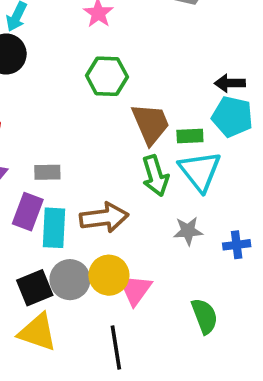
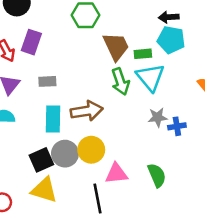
purple rectangle: (28, 212) -> (31, 42), moved
gray star: (188, 231) -> (158, 117), moved
pink triangle: (135, 290) -> (116, 174), moved, turned 50

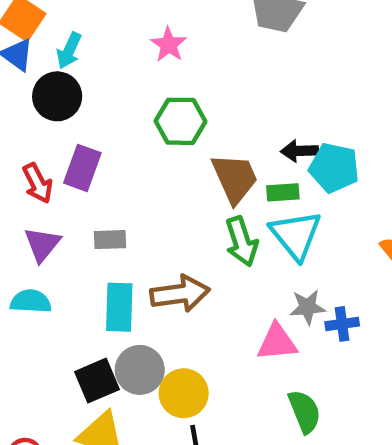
black arrow: (169, 17) -> (299, 151), moved
yellow circle: (91, 150) -> (184, 393), moved
pink triangle: (116, 174) -> (277, 342), moved

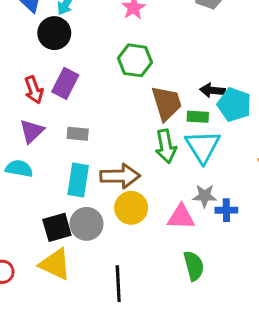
yellow circle: (184, 393) -> (131, 208), moved

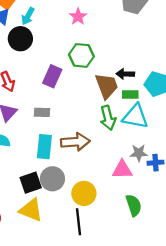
purple rectangle: (65, 83) -> (52, 76), moved
black arrow: (212, 90) -> (125, 74), moved
cyan triangle: (203, 146) -> (135, 116), turned -44
yellow circle: (131, 208) -> (84, 193), moved

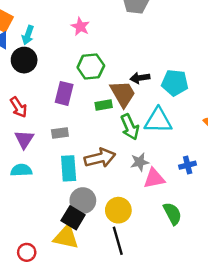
green rectangle: (130, 95) -> (104, 105), moved
gray star: (139, 153) -> (140, 162), moved
black square: (31, 183) -> (73, 218), moved, turned -30

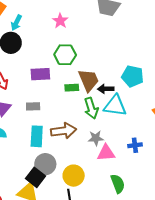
black arrow: (140, 78) -> (106, 89), moved
purple rectangle: (64, 93) -> (40, 74), turned 66

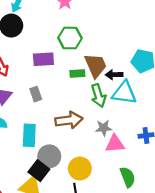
gray rectangle: (33, 106) -> (36, 94), turned 72
cyan rectangle: (37, 136) -> (29, 135), moved

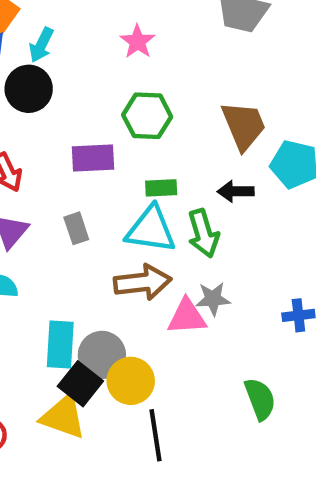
brown trapezoid: (95, 65) -> (244, 126), moved
cyan triangle: (124, 93) -> (151, 230), moved
cyan rectangle: (29, 135) -> (60, 345), moved
pink triangle: (115, 144) -> (187, 317), moved
yellow circle: (80, 169) -> (131, 381), moved

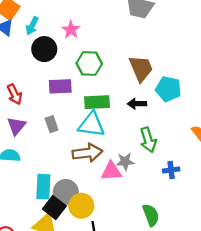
pink star: (138, 42) -> (71, 30), moved
black circle: (29, 89) -> (44, 49), moved
green rectangle: (161, 188) -> (97, 102), size x1.5
green arrow: (203, 233) -> (148, 140), moved

